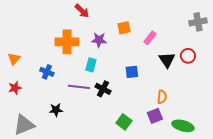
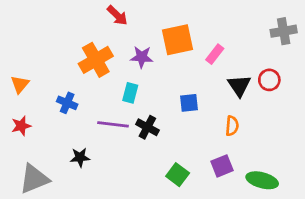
orange square: (124, 28) -> (178, 40), size x1.6
orange cross: (67, 42) -> (96, 60), turned -30
orange semicircle: (162, 97) -> (232, 126), moved

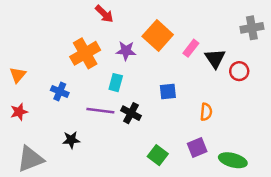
orange square: (178, 40) -> (158, 35), turned -36
black triangle: (239, 86) -> (215, 58), moved

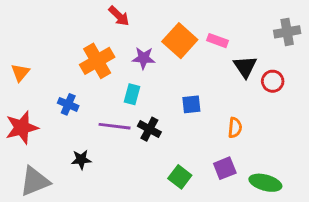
pink rectangle: (191, 48) -> (218, 41), moved, turned 72
orange triangle: (18, 75) -> (20, 73), moved
red star: (19, 112) -> (22, 128), size x1.6

